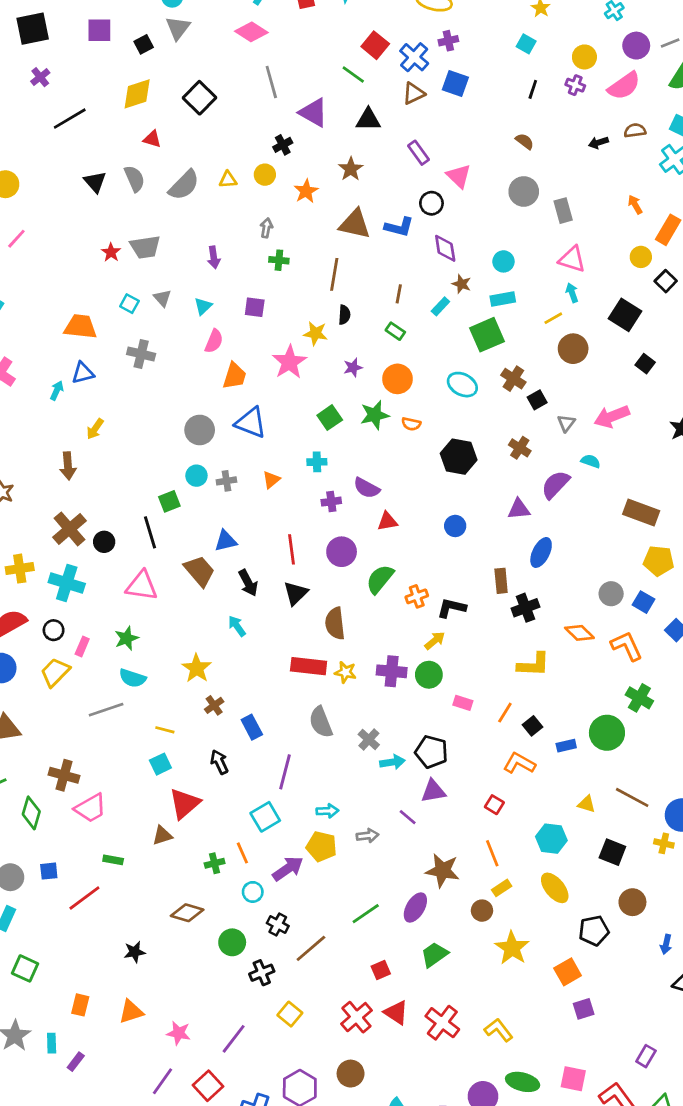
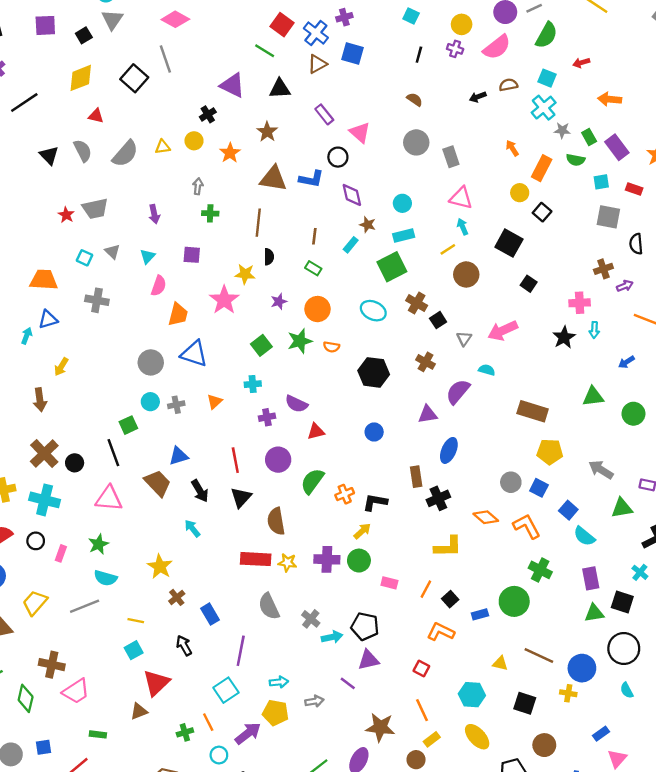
gray line: (271, 82) -> (165, 59), moved
yellow trapezoid: (55, 672) -> (35, 603), moved

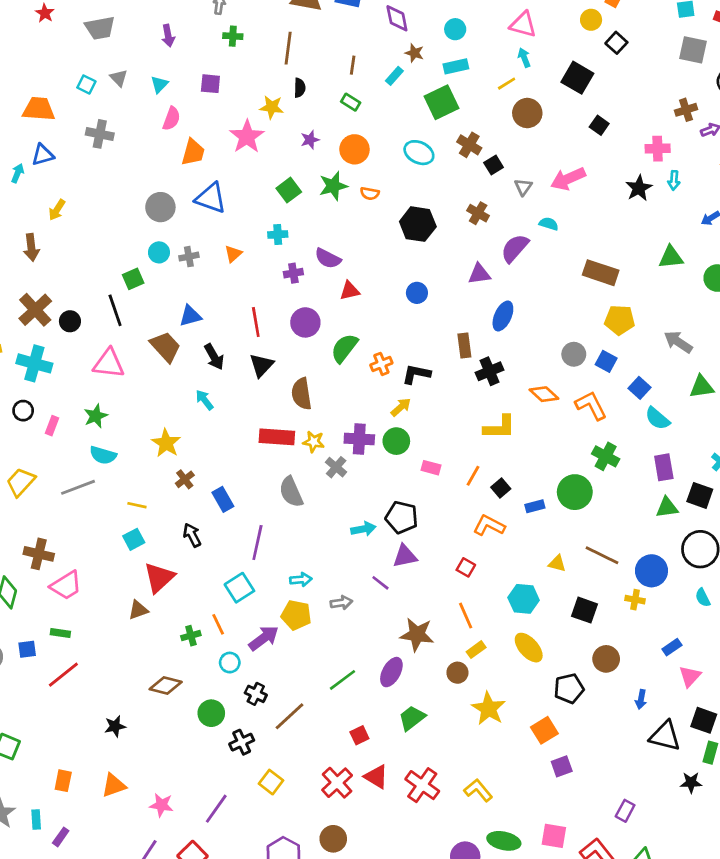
red star: (66, 215) -> (45, 13), moved
gray cross: (311, 619) -> (336, 467), moved
green rectangle: (98, 734) -> (60, 633), moved

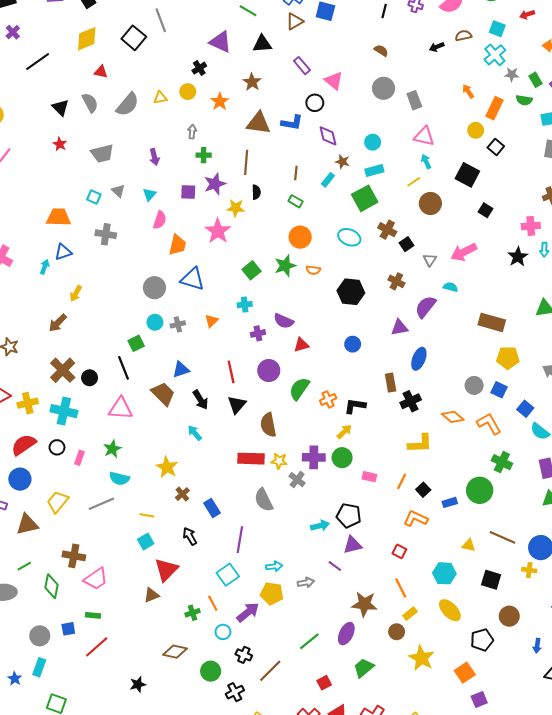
purple star: (310, 140) -> (215, 184), moved, size x1.5
brown arrow: (31, 247) -> (58, 323), turned 54

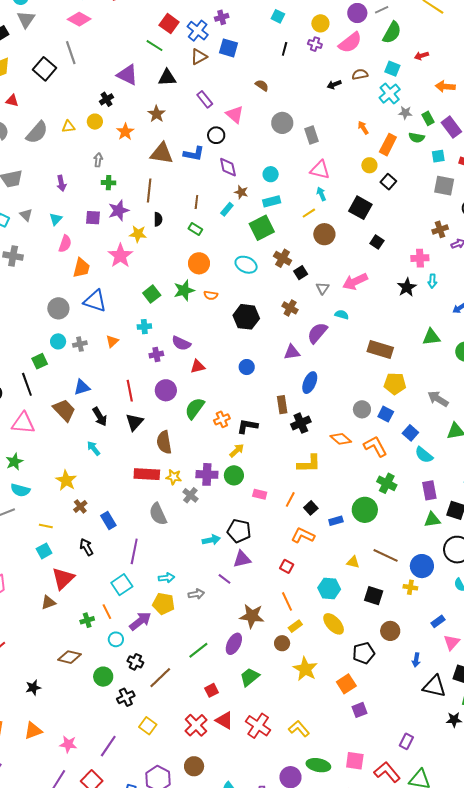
brown semicircle: (381, 51) -> (262, 85), moved

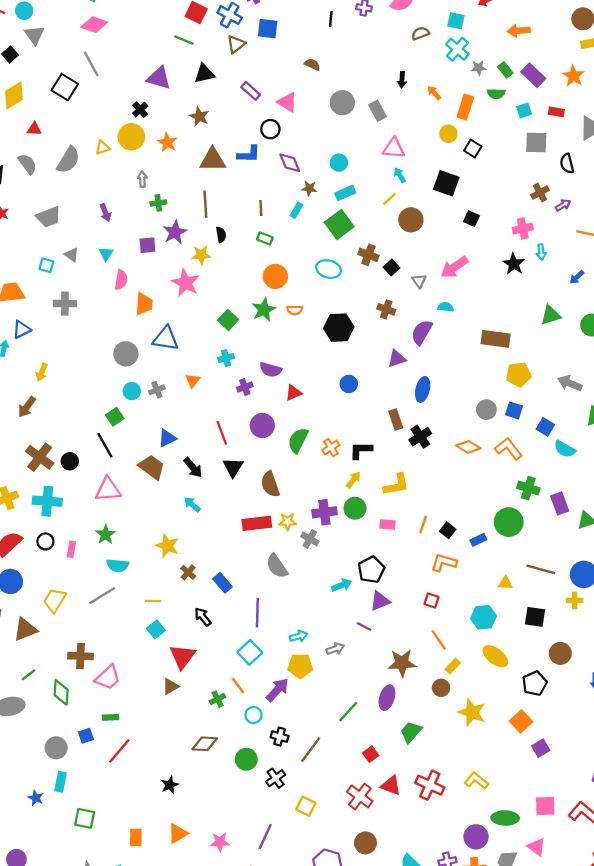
black arrow: (334, 85) -> (402, 80), moved, turned -56
yellow circle: (95, 122) -> (131, 137), size x1.5
yellow L-shape: (309, 464) -> (396, 485), moved
purple rectangle: (429, 490) -> (560, 503), moved
black pentagon: (239, 531) -> (371, 570), turned -30

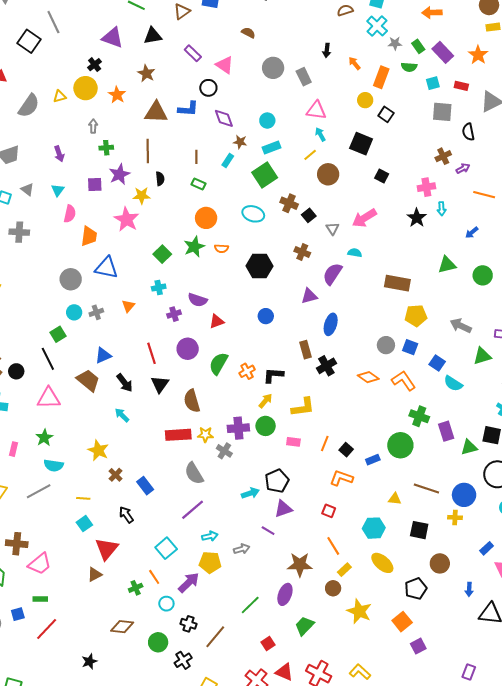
purple line: (257, 613) -> (193, 510), moved, turned 45

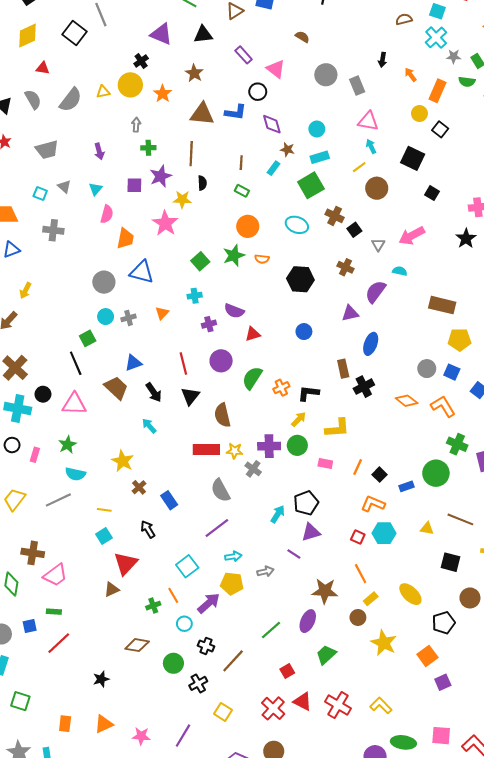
black circle: (16, 371) -> (43, 394), moved
cyan arrow: (250, 493) -> (278, 514), turned -42
cyan hexagon: (374, 528) -> (384, 533), moved

